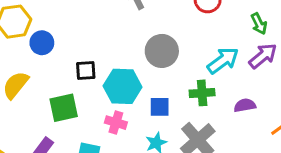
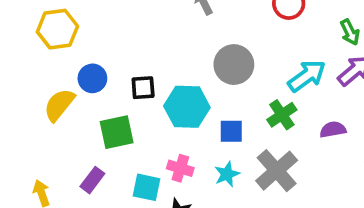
blue circle: (42, 43) -> (92, 78), moved
green cross: (202, 93) -> (282, 115), turned -30
pink cross: (116, 123) -> (180, 168), moved

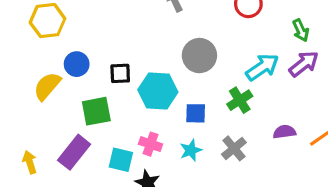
purple semicircle: (333, 130) -> (284, 132), moved
gray cross: (277, 171) -> (234, 148), size x0.7
purple rectangle: (92, 180) -> (74, 152), size x1.5

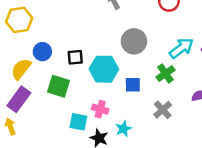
green square: (96, 111) -> (59, 86), turned 30
cyan star: (191, 150) -> (123, 129), moved
purple rectangle: (74, 152) -> (19, 99), moved

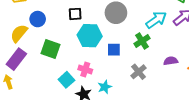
black square: (75, 57) -> (75, 14), moved
cyan square: (78, 122) -> (66, 80), turned 35

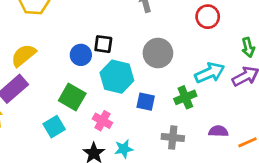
blue circle: (38, 19) -> (81, 55), moved
green square: (50, 49) -> (72, 97), moved
gray cross: (139, 72) -> (173, 137), turned 35
cyan square: (66, 80) -> (54, 127), moved

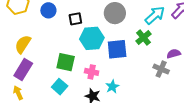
blue circle: (81, 55) -> (48, 10), moved
blue square: (146, 102) -> (117, 49), size x1.5
gray cross: (173, 137) -> (161, 69), moved, turned 35

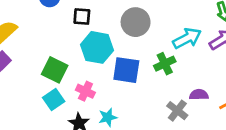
cyan square: (60, 87) -> (54, 100), moved

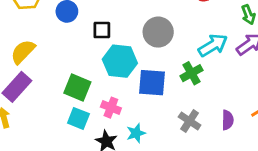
purple semicircle: (199, 95) -> (228, 120), moved, turned 96
cyan square: (54, 100) -> (78, 118), turned -30
gray cross: (177, 111) -> (190, 121), moved

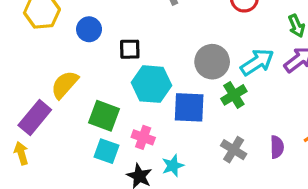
gray circle: (158, 32) -> (212, 62), moved
yellow semicircle: (23, 52) -> (65, 85), moved

